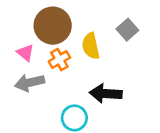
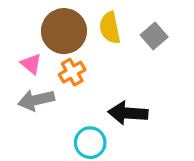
yellow semicircle: (91, 46) -> (110, 28), moved

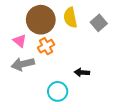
black arrow: (128, 113) -> (82, 72), size x0.6

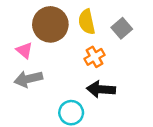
orange cross: (46, 46) -> (94, 57), moved
black arrow: (82, 72) -> (101, 89), size x1.5

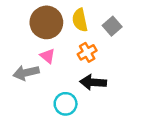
pink triangle: (24, 50) -> (48, 56), moved

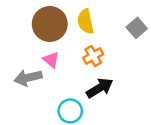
gray square: (112, 26) -> (137, 28), moved
black arrow: (93, 82) -> (100, 88), turned 145

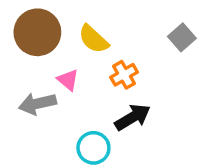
yellow semicircle: (86, 21) -> (93, 39), moved, turned -35
brown circle: (50, 24) -> (37, 32), moved

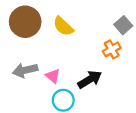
orange cross: (124, 75) -> (112, 49), moved
pink triangle: (68, 80) -> (53, 76), moved

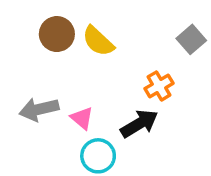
brown circle: (25, 22) -> (57, 34), moved, size x0.7
orange cross: (112, 49) -> (159, 86), moved

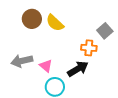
gray square: (191, 39) -> (105, 31), moved
orange cross: (159, 86) -> (89, 48), turned 35

